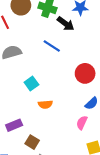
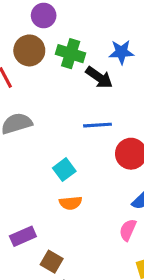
blue line: (52, 46) -> (98, 125), moved, turned -36
cyan square: (31, 83) -> (64, 170), moved

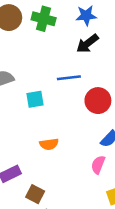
black arrow: (99, 77) -> (87, 44), moved, turned 110
cyan square: (64, 170) -> (35, 99), moved, turned 30

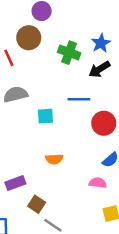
blue star: (86, 16) -> (101, 43), turned -30
green cross: (44, 19) -> (69, 53), moved
pink semicircle: (98, 165) -> (98, 183), turned 70

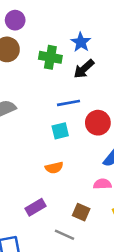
cyan square: (45, 116) -> (60, 131), moved
purple rectangle: (15, 183) -> (35, 207), moved
brown square: (37, 204) -> (81, 212), moved

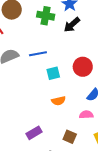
blue line: (69, 103) -> (38, 54), moved
orange semicircle: (54, 168) -> (58, 101), moved

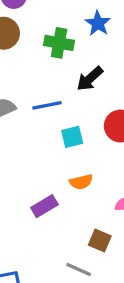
black arrow: (72, 25) -> (90, 79), moved
purple rectangle: (34, 133) -> (44, 206), moved

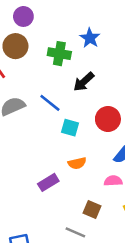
blue line: (47, 105) -> (50, 103), turned 50
cyan square: (72, 137) -> (70, 128), turned 30

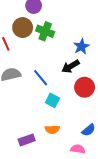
blue star: (90, 38) -> (81, 46), moved
green cross: (59, 54) -> (45, 31), moved
red circle: (108, 119) -> (85, 87), moved

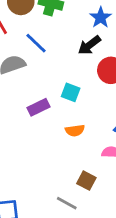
blue line: (41, 78) -> (36, 43), moved
purple rectangle: (27, 140) -> (38, 107), moved

